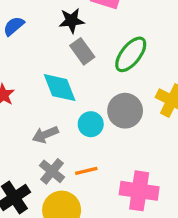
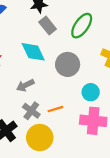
gray circle: (125, 111) -> (68, 64), moved
cyan circle: (91, 124) -> (91, 92), moved

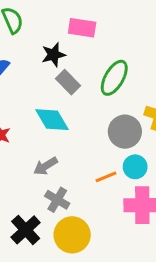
gray circle: (68, 64) -> (125, 132), moved
orange line: (55, 109) -> (106, 177), moved

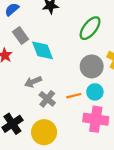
gray rectangle: (68, 82) -> (20, 36), moved
gray cross: (57, 200) -> (47, 99), moved

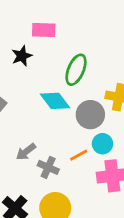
cyan diamond: (43, 50) -> (55, 101), moved

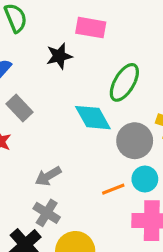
gray cross: (48, 167) -> (47, 213), moved

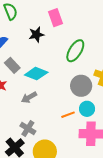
pink rectangle: (91, 28) -> (55, 18), turned 60
cyan diamond: (93, 118) -> (36, 74), moved, turned -40
gray arrow: (48, 176) -> (29, 97), moved

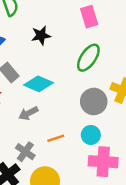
pink rectangle: (55, 18) -> (89, 17), moved
cyan circle: (87, 109) -> (91, 135), moved
orange line: (68, 115) -> (56, 138), moved

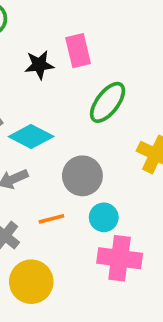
pink rectangle: (89, 17) -> (78, 51), moved
gray circle: (94, 101) -> (82, 176), moved

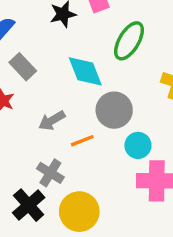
cyan diamond: (31, 136) -> (85, 71), moved, turned 48
orange line: (51, 219) -> (82, 141), moved

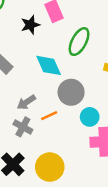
gray cross: (50, 173) -> (23, 127), moved

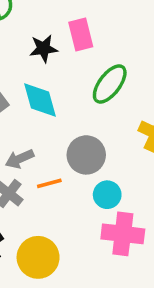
cyan diamond: (49, 65) -> (40, 100), moved

